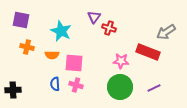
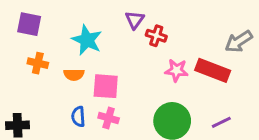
pink star: (121, 61) -> (176, 70), moved

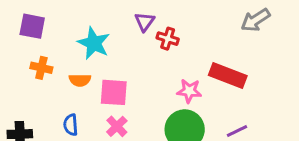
gray arrow: (239, 41) -> (255, 20), moved
pink star: (176, 70) -> (189, 91), moved
blue semicircle: (78, 117) -> (71, 125), moved
pink cross: (109, 118) -> (117, 126), turned 30

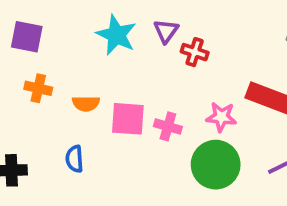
cyan star: (94, 43) -> (116, 35), moved
pink cross: (117, 126) -> (168, 126), moved, turned -30

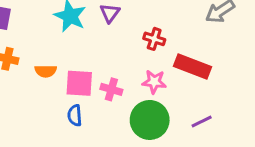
red cross: (195, 52) -> (154, 39), moved
blue semicircle: (74, 159) -> (75, 115), moved

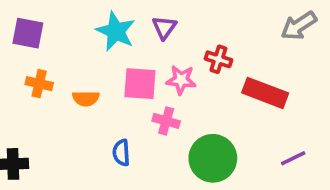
pink star: (154, 82) -> (181, 80), moved
pink square: (79, 83) -> (140, 84), moved
purple line: (202, 122) -> (293, 158), moved

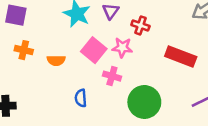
red cross: (218, 59) -> (140, 25), moved
pink square: (140, 84) -> (94, 50), turned 35

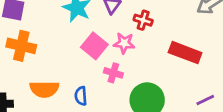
orange cross: (24, 50) -> (21, 46), size x1.5
orange semicircle: (56, 60) -> (44, 89), moved, size x1.5

